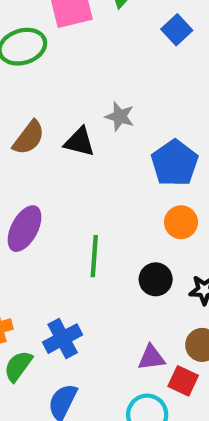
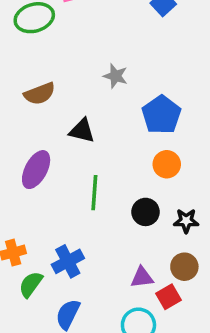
brown semicircle: (29, 138) -> (40, 94), turned 32
black triangle: (79, 142) -> (82, 131), moved
red square: (183, 381) -> (168, 297), turned 35

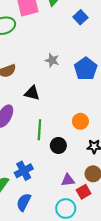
blue pentagon: (161, 115) -> (86, 69), moved
orange circle: (167, 164) -> (80, 121), moved
black circle: (146, 212) -> (58, 145), moved

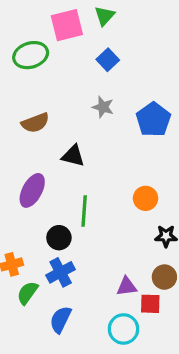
blue square: (80, 17) -> (108, 60), moved
black circle: (58, 145) -> (59, 238), moved
red square: (84, 192) -> (150, 304), turned 32

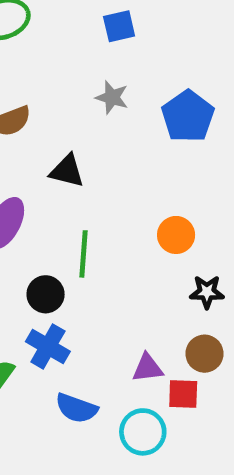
blue square: (108, 60) -> (119, 26), turned 30
blue cross: (61, 272) -> (48, 346), turned -32
blue semicircle: (61, 320) -> (76, 408), moved, turned -96

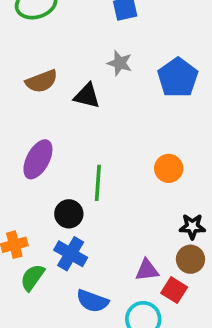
black triangle: (67, 171) -> (87, 96), moved
black star: (207, 292) -> (192, 227), moved
red square: (183, 394) -> (174, 290), turned 30

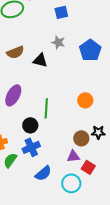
blue cross: (71, 254) -> (31, 147), turned 36
brown circle: (190, 259) -> (81, 138), moved
blue semicircle: (92, 301) -> (43, 173), turned -60

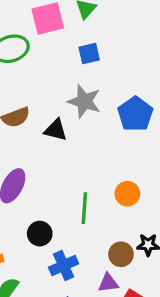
gray star: (58, 42) -> (84, 101), size x1.5
green line: (46, 108) -> (84, 208), moved
blue cross: (31, 147) -> (64, 265), moved

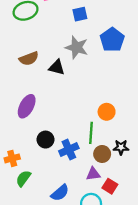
blue pentagon: (135, 114) -> (112, 40), moved
green line: (84, 208) -> (91, 133), moved
blue cross: (64, 265) -> (69, 150), moved

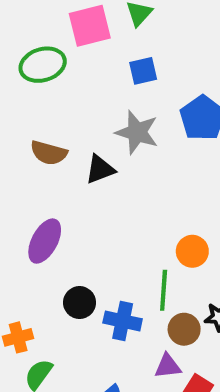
brown semicircle: (29, 59) -> (49, 153), turned 36
black triangle: (57, 67) -> (100, 169), turned -35
blue cross: (69, 150) -> (123, 321), turned 36

